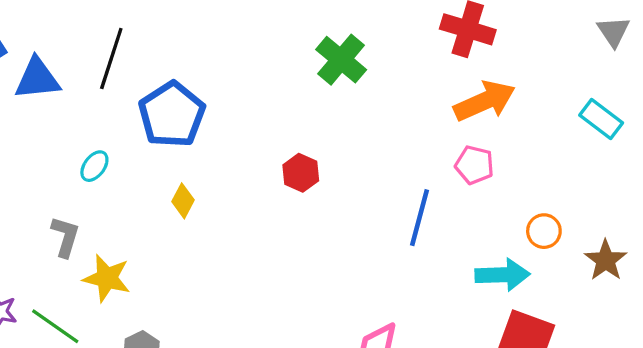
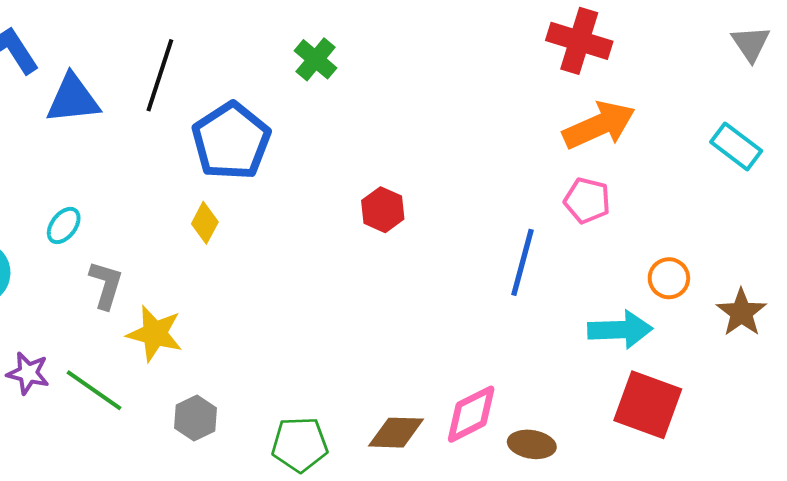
green cross: (341, 60) -> (316, 59), moved, size x0.7
cyan ellipse: (94, 166) -> (64, 225), moved
yellow diamond: (183, 201) -> (205, 223), moved

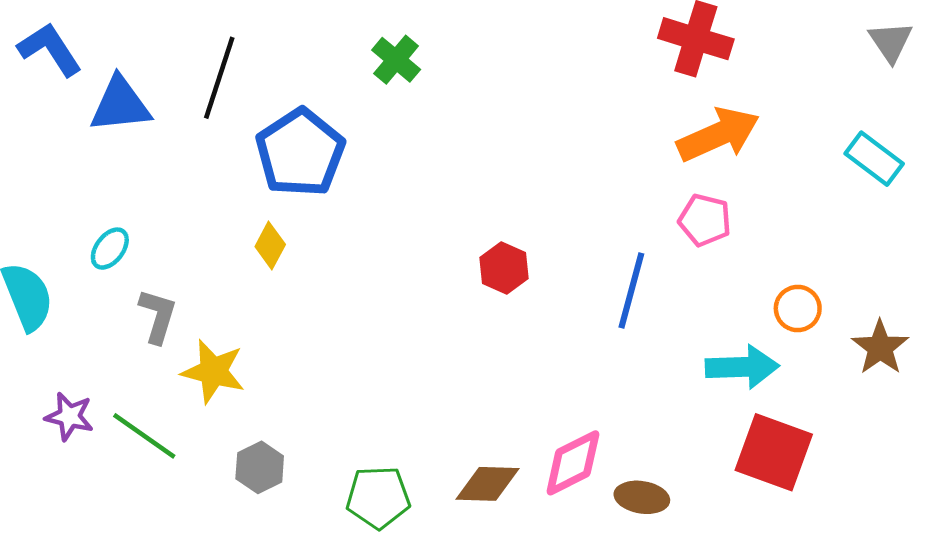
red hexagon: (383, 210) -> (504, 268), moved

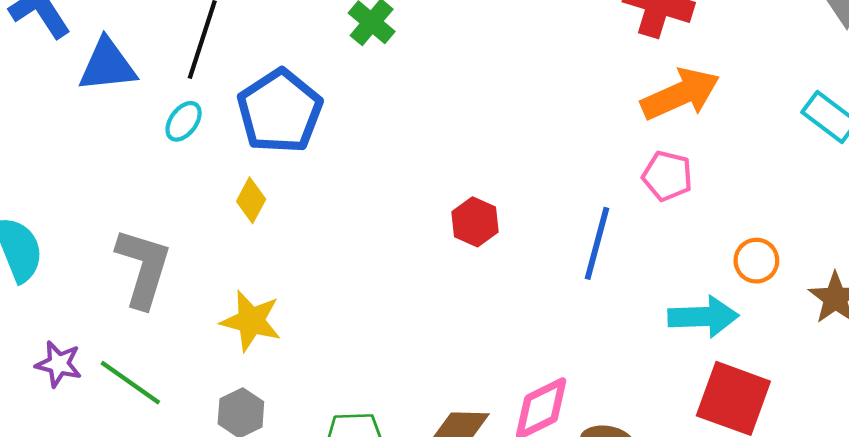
cyan ellipse: (110, 249) -> (184, 121), moved
gray L-shape: (158, 316) -> (143, 268), size x1.5
yellow star: (213, 371) -> (251, 321), moved

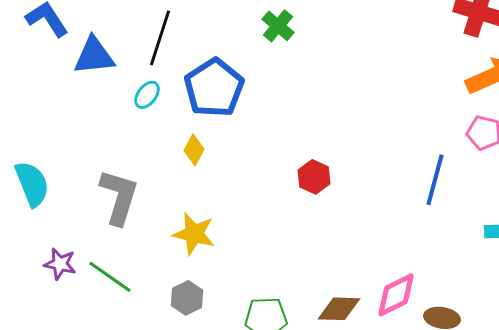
red hexagon: (475, 222) -> (314, 177), moved

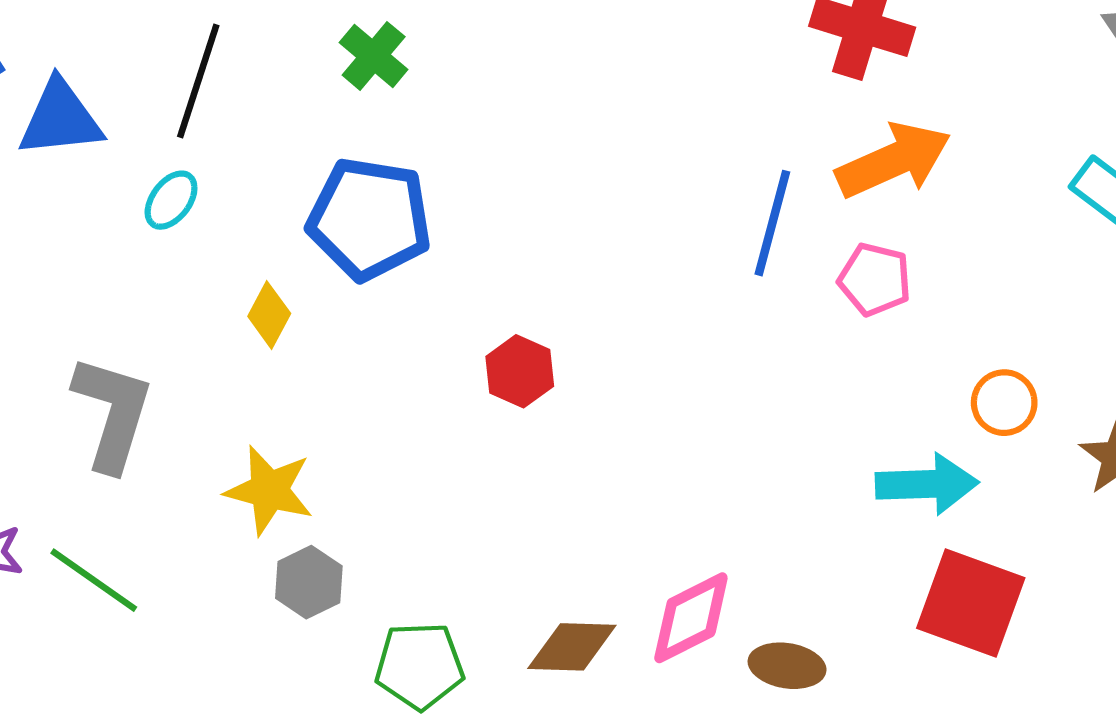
green cross: (278, 26) -> (374, 56), moved
blue pentagon: (214, 88) -> (369, 219), moved, turned -30
blue line: (435, 180) -> (772, 223), moved
gray hexagon: (187, 298) -> (309, 582), moved

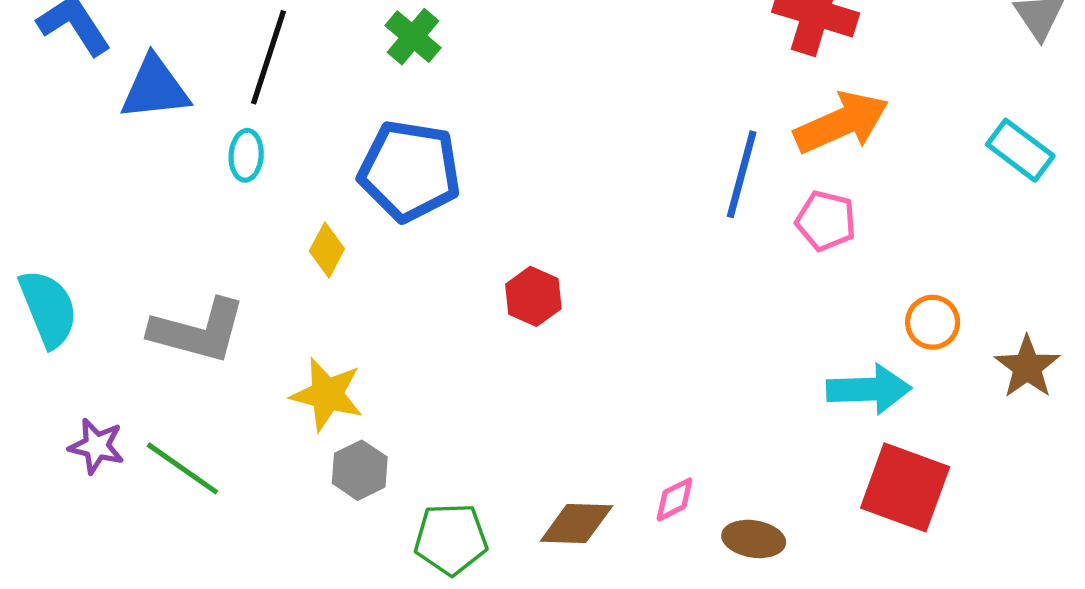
cyan ellipse: (171, 200) -> (246, 155), turned -33
gray L-shape: (113, 413) -> (198, 331), turned 88
pink diamond: (691, 618) -> (675, 499), size x0.6

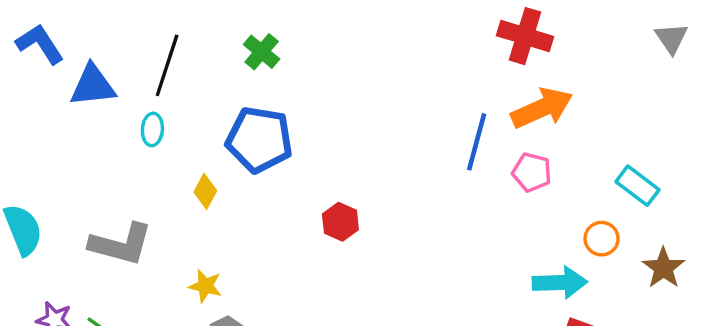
cyan rectangle: (1020, 150) -> (638, 186), moved
yellow star: (327, 394) -> (205, 286), size x0.7

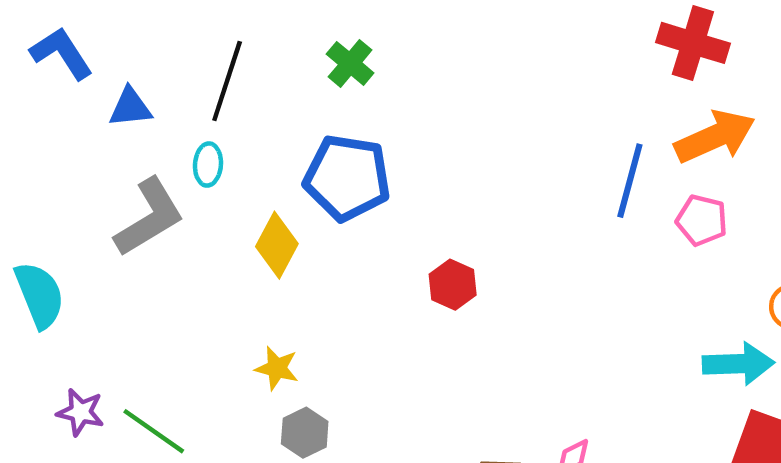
blue triangle: (93, 86) -> (130, 107), size x0.7
yellow diamond: (205, 191) -> (277, 245), size x1.4
gray L-shape: (121, 244) -> (149, 217), moved, turned -46

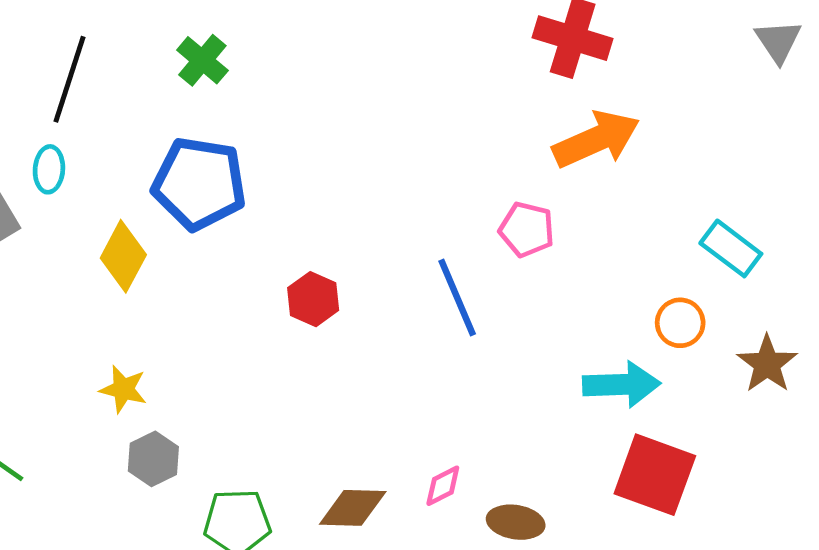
blue line: (630, 181) -> (457, 297), moved, turned -38
pink pentagon: (702, 220) -> (527, 229), moved

